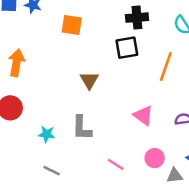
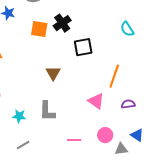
black cross: (137, 18) -> (62, 23), moved, turned -30
orange line: (166, 66) -> (114, 76), moved
pink line: (116, 164) -> (74, 140), turned -32
gray line: (52, 171) -> (23, 145), turned -56

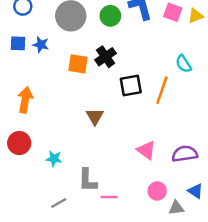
orange line: (114, 76) -> (162, 90), moved
purple semicircle: (128, 104) -> (185, 154), size x1.5
gray L-shape: (47, 111) -> (88, 180), moved
cyan star: (19, 116) -> (54, 159), moved
pink line: (74, 140) -> (109, 197), moved

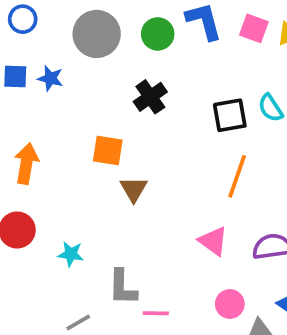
orange square: (78, 64) -> (108, 150), moved
black square: (131, 85) -> (230, 115), moved
orange line: (162, 90) -> (237, 176), moved

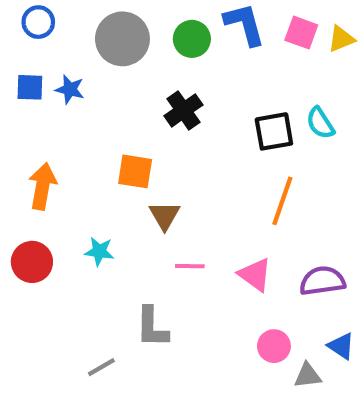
cyan star: (71, 254) -> (99, 251), moved
pink line: (156, 313) -> (190, 266), moved

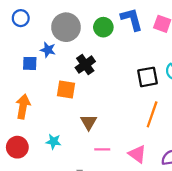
blue square: (30, 87) -> (30, 63), moved
blue star: (70, 89) -> (48, 50), moved
black cross: (183, 110) -> (85, 65), moved
orange square: (135, 171) -> (66, 89), moved

